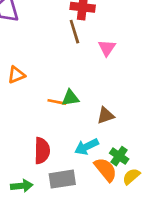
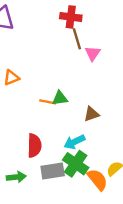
brown line: (74, 32) -> (77, 39), moved
green cross: (119, 156) -> (76, 164), moved, size x1.5
orange semicircle: (106, 170) -> (97, 180), moved

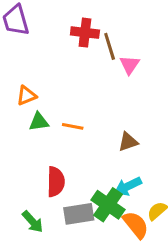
red cross: (71, 17) -> (85, 33), moved
green triangle: (60, 98) -> (39, 122), moved
cyan arrow: (74, 142) -> (128, 186), moved
green arrow: (16, 177) -> (33, 222), turned 54

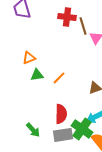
orange line: (73, 126) -> (59, 78), turned -56
red semicircle: (56, 182) -> (61, 114), moved
green arrow: (33, 222) -> (33, 130), moved

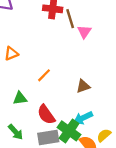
green triangle: (37, 75) -> (20, 98), moved
red semicircle: (61, 114) -> (46, 115), turned 144

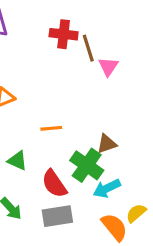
orange line: (44, 75) -> (51, 128), turned 40
green triangle: (20, 98) -> (17, 161), turned 32
green cross: (69, 131) -> (87, 165), moved

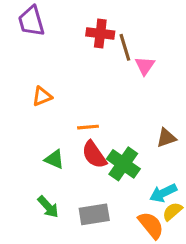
brown triangle: (107, 144) -> (166, 138), moved
red semicircle: (54, 184) -> (94, 155), moved
cyan arrow: (107, 188) -> (163, 193), moved

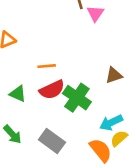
red semicircle: (94, 155) -> (52, 90), turned -80
gray rectangle: (94, 214) -> (52, 141), turned 45

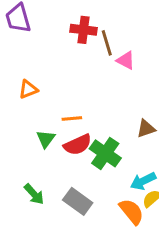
pink triangle: (95, 13) -> (126, 60), turned -36
green triangle: (18, 94) -> (46, 139), moved, turned 42

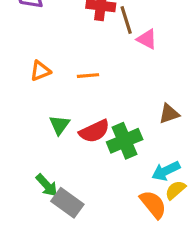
orange line: (72, 119) -> (88, 76), moved
green cross: (105, 153) -> (125, 141), turned 32
gray rectangle: (78, 201) -> (67, 203), moved

